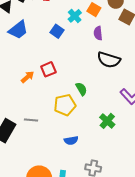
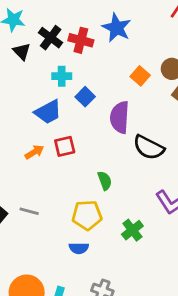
cyan cross: (75, 16) -> (62, 76), moved, turned 32
blue trapezoid: (18, 30) -> (48, 112), moved
purple semicircle: (98, 33) -> (120, 117), moved, size x1.6
yellow pentagon: (65, 105) -> (87, 215), moved

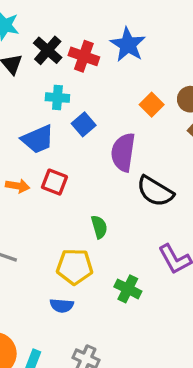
red square: (65, 146) -> (54, 182), turned 30
orange arrow: (34, 152) -> (18, 186), turned 36
green cross: (132, 230) -> (128, 289), turned -30

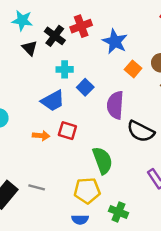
blue star: (128, 45) -> (115, 41), moved
red cross: (84, 56) -> (81, 26), moved, turned -35
green semicircle: (99, 227) -> (102, 160), size x1.6
green cross: (128, 289) -> (118, 212), moved

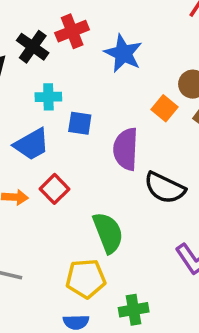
orange square: (133, 69) -> (164, 108), moved
blue square: (85, 87) -> (80, 123), turned -35
red square: (67, 131) -> (54, 189), turned 30
green cross: (118, 212) -> (134, 310), turned -30

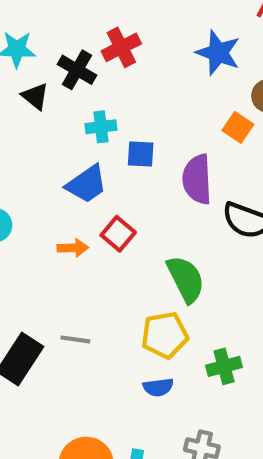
blue star: (123, 53) -> (218, 53), moved

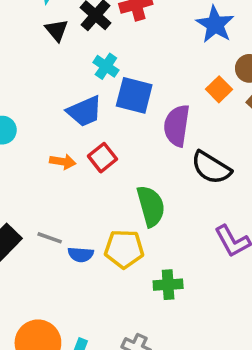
cyan cross: (101, 127) -> (106, 66), turned 30
blue square: (141, 154) -> (134, 95), size x1.5
blue semicircle: (158, 387) -> (81, 255), moved

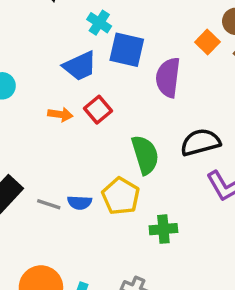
black semicircle: (211, 168) -> (200, 142), moved, turned 135
gray line: (50, 238) -> (49, 204), moved
yellow pentagon: (124, 249) -> (121, 196), turned 30

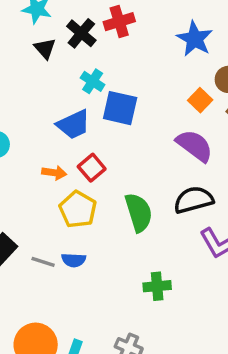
purple semicircle: (168, 77) -> (195, 146), moved, turned 120
yellow pentagon: (121, 196) -> (78, 209), moved

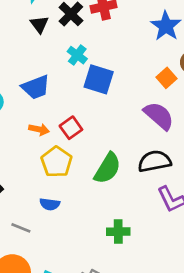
blue trapezoid: (73, 124) -> (36, 87), moved
green semicircle: (139, 212) -> (108, 168), turned 44
gray line: (43, 262) -> (21, 228), moved

